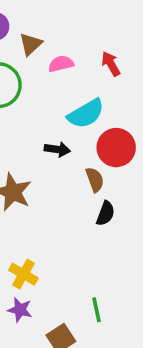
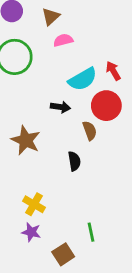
brown triangle: (31, 44) -> (51, 17), moved
red arrow: (111, 64) -> (113, 71), moved
black semicircle: (105, 213) -> (74, 161), moved, turned -30

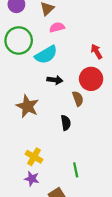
cyan semicircle: (83, 79) -> (46, 55), moved
green line: (91, 232) -> (76, 170), moved

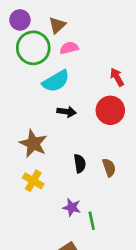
green circle: (19, 40) -> (33, 48), moved
brown semicircle: (78, 99) -> (109, 168), moved
yellow cross: (34, 157) -> (33, 181), moved
purple star: (32, 179) -> (72, 207), moved

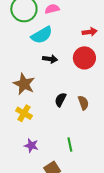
red arrow: (117, 77) -> (90, 32), turned 112
black semicircle: (80, 164) -> (60, 100), turned -144
purple star: (72, 207) -> (31, 146), moved

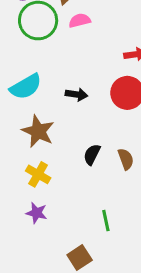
cyan semicircle: (42, 35) -> (26, 87), moved
purple star: (31, 146) -> (37, 213), moved

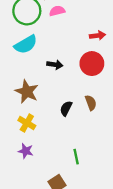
cyan semicircle: (26, 87) -> (26, 44), moved
brown semicircle: (126, 159) -> (91, 103), moved

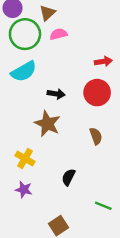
brown star: (27, 92) -> (47, 124), moved
black semicircle: (66, 108) -> (68, 177), moved
green line: (76, 157) -> (103, 206), moved, turned -56

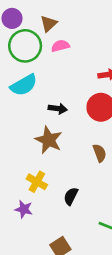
yellow cross: (25, 158) -> (37, 182), moved

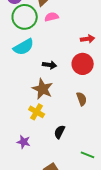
yellow cross: (37, 182) -> (37, 112), moved

